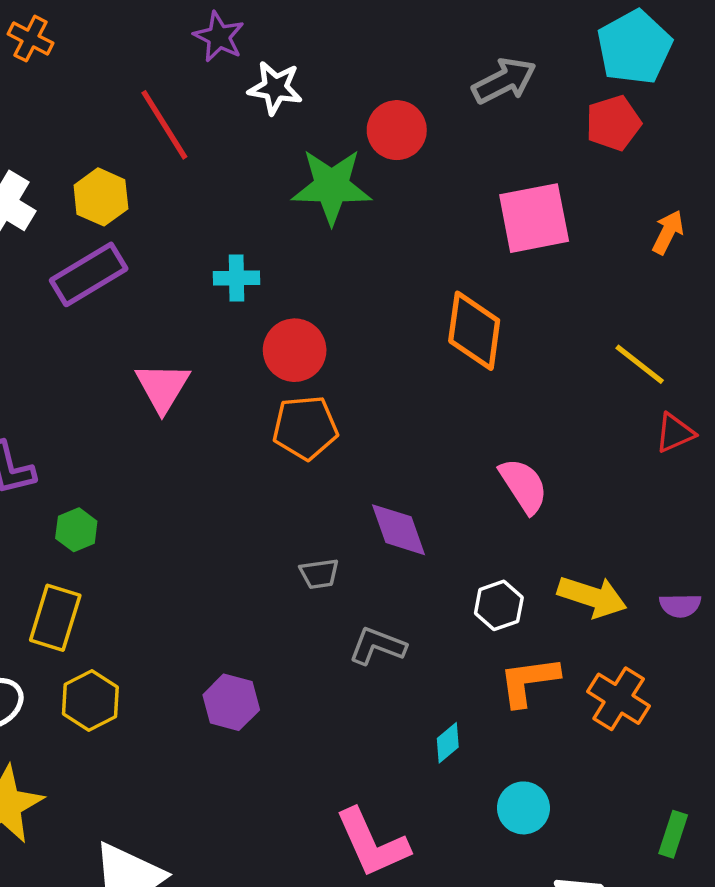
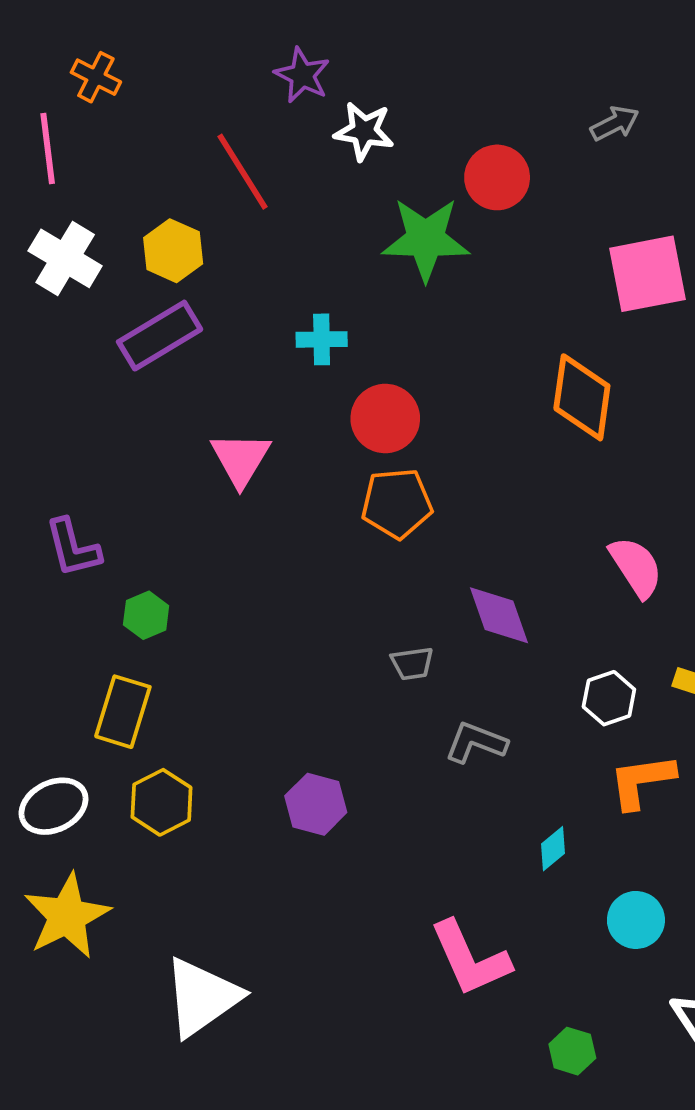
gray arrow: (504, 81) -> (615, 123), size x0.7

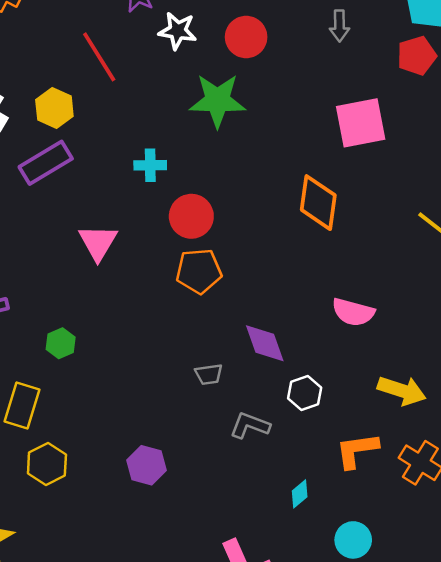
gray arrow: (615, 123) -> (339, 26), turned 116
red circle: (497, 177) -> (246, 37), moved
pink semicircle: (636, 567) -> (353, 312), turned 138
green hexagon: (146, 615) -> (61, 343), moved
white hexagon: (609, 698) -> (305, 393), moved

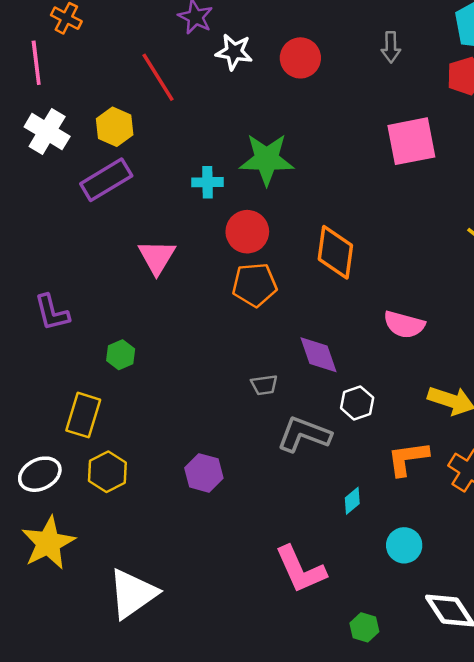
green star: (217, 100) -> (267, 159), moved
orange diamond: (318, 203) -> (335, 252), moved
gray L-shape: (250, 425) -> (304, 434), size x1.4

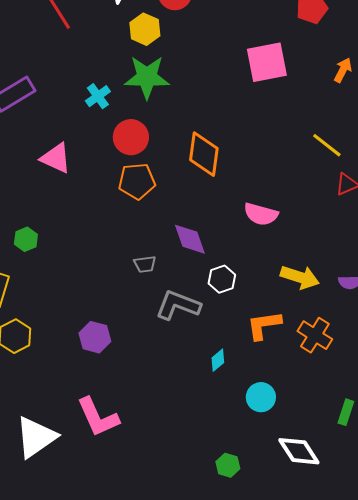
yellow hexagon: (115, 127) -> (145, 29), moved
cyan cross: (208, 182) -> (98, 96), turned -35
pink triangle: (157, 257) -> (56, 158), turned -36
pink L-shape: (300, 569) -> (98, 417), moved

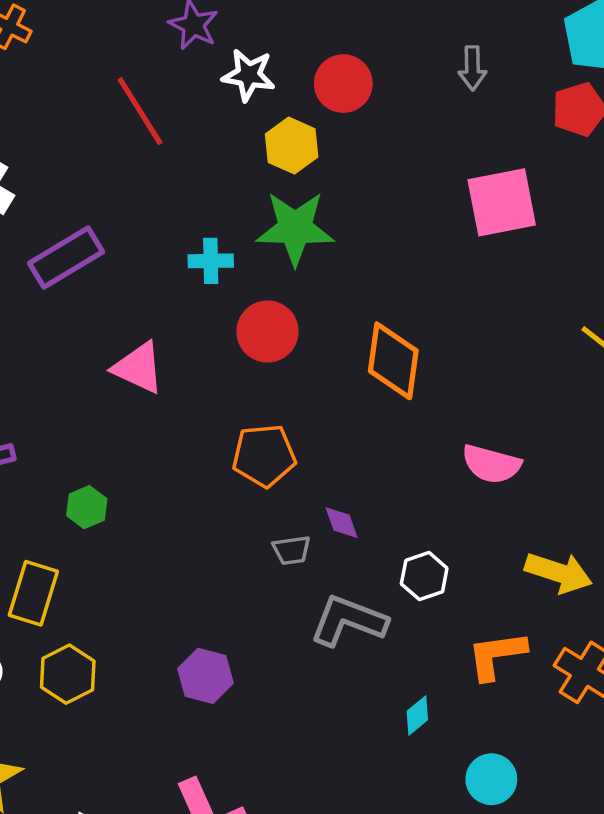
cyan cross: (98, 96) -> (211, 261), turned 35
orange pentagon: (137, 181) -> (264, 455), moved
purple diamond: (190, 239) -> (342, 523), moved, size x0.6

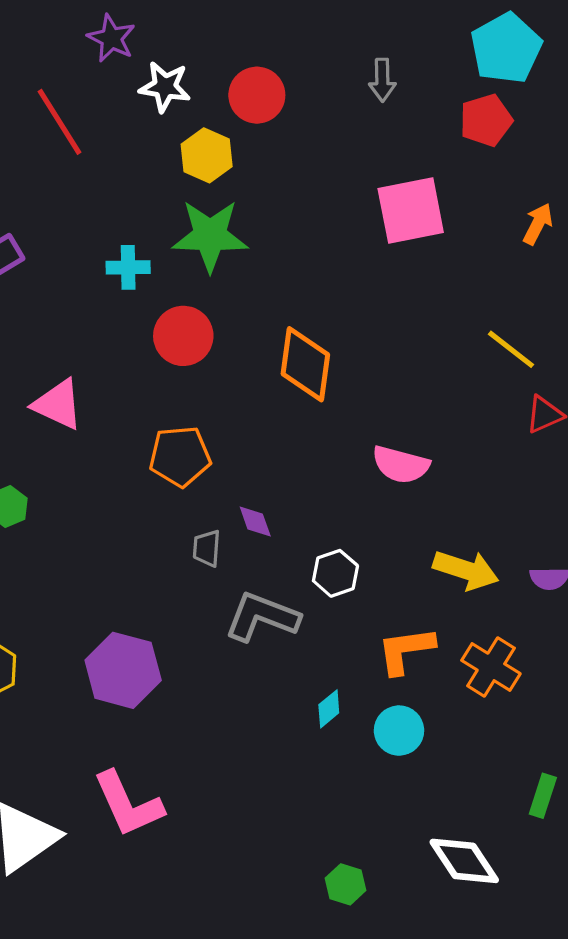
pink triangle: (138, 368) -> (58, 404), moved
gray trapezoid: (292, 550) -> (207, 548), turned 102
purple hexagon: (206, 676) -> (123, 670), size x1.4
cyan circle: (491, 779) -> (399, 731), moved

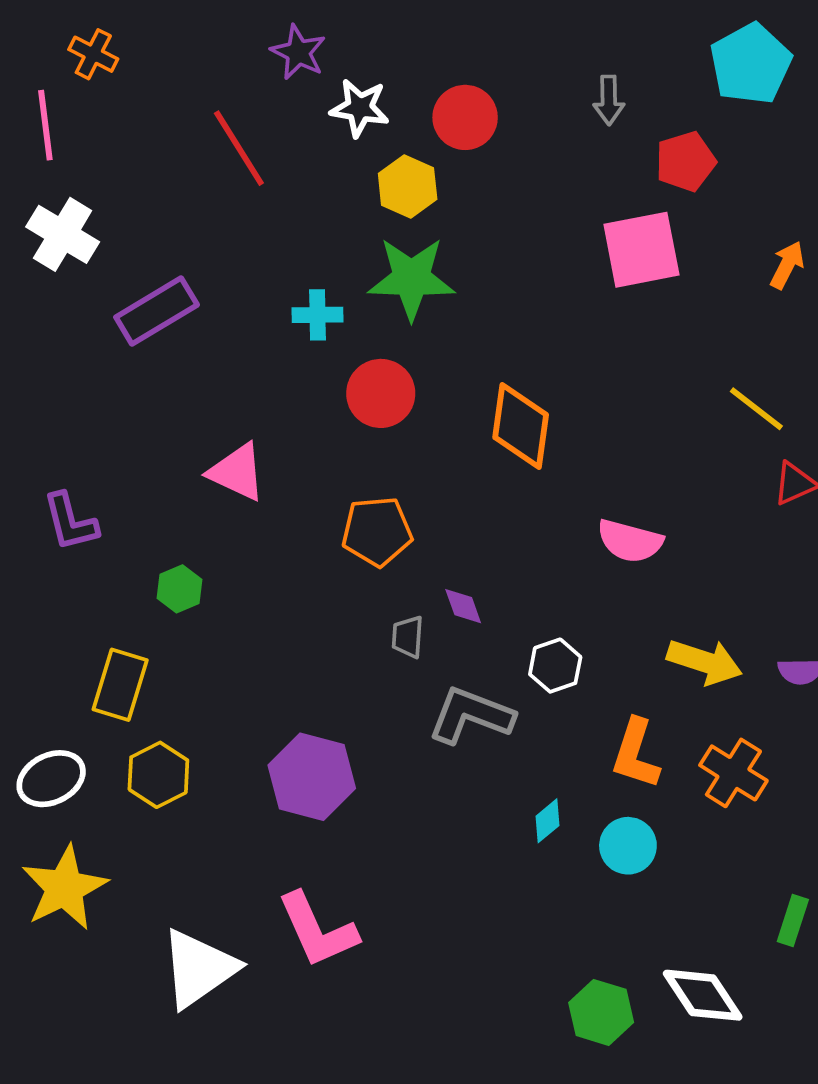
red pentagon: (486, 120) -> (685, 162), moved
orange L-shape: (406, 650) -> (636, 754), turned -64
green hexagon: (345, 884) -> (601, 1012), moved, size x1.4

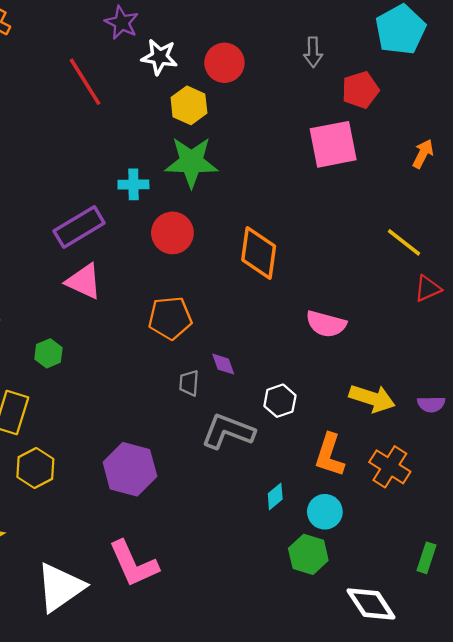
purple rectangle: (157, 311) -> (79, 227), moved
green hexagon: (601, 1012) -> (308, 554), moved

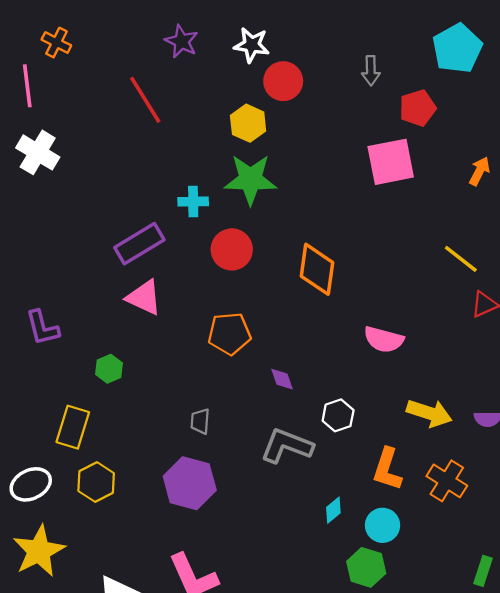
white star: (159, 57) -> (252, 45), moved
gray trapezoid: (189, 383) -> (200, 421), moved

